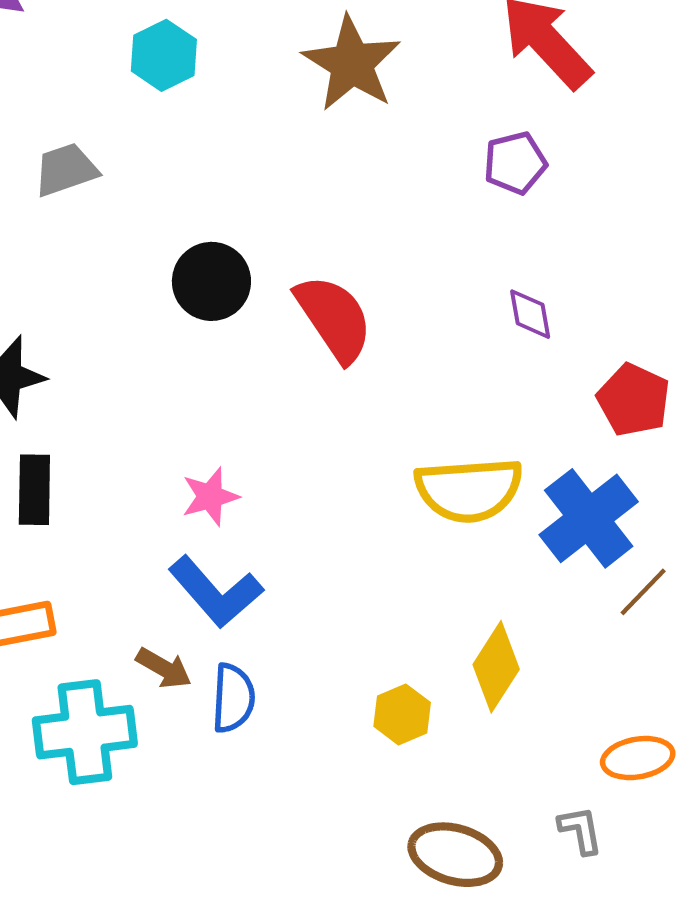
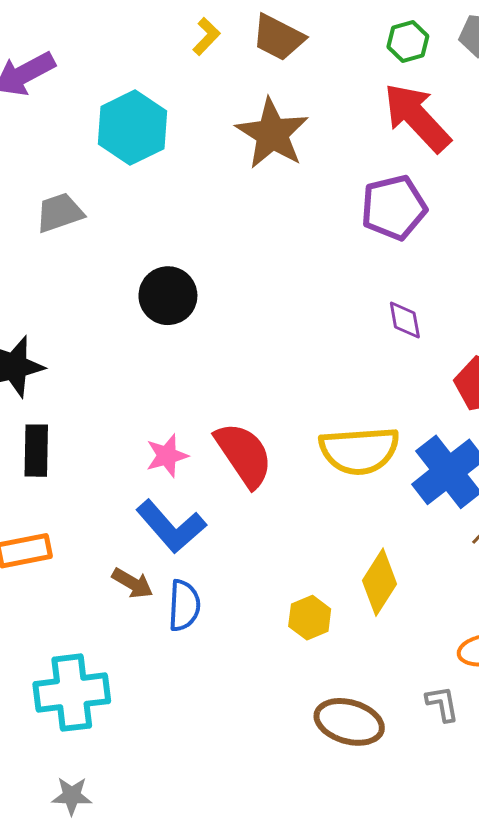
cyan hexagon: (164, 55) -> (132, 128), size x1.4
purple pentagon: (515, 163) -> (394, 208), size x1.4
red semicircle: (334, 318) -> (244, 455), moved
cyan cross: (85, 732) -> (72, 693), moved

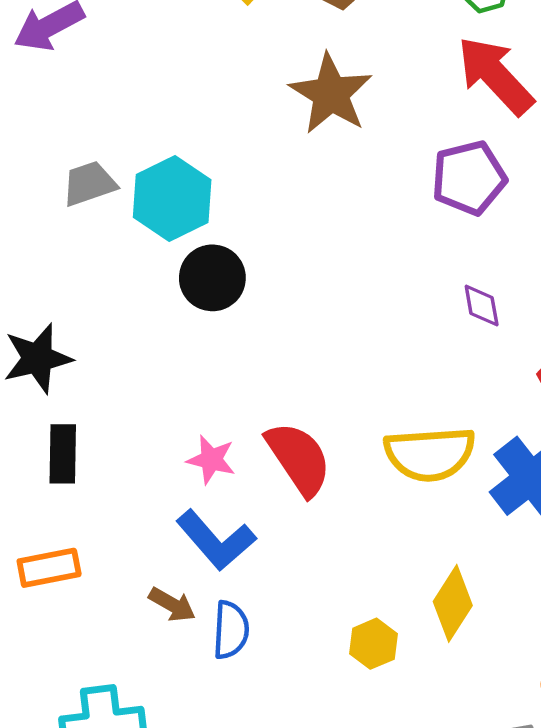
cyan hexagon: (132, 128) -> (172, 199), moved
pink star: (167, 456) -> (211, 460), turned 30

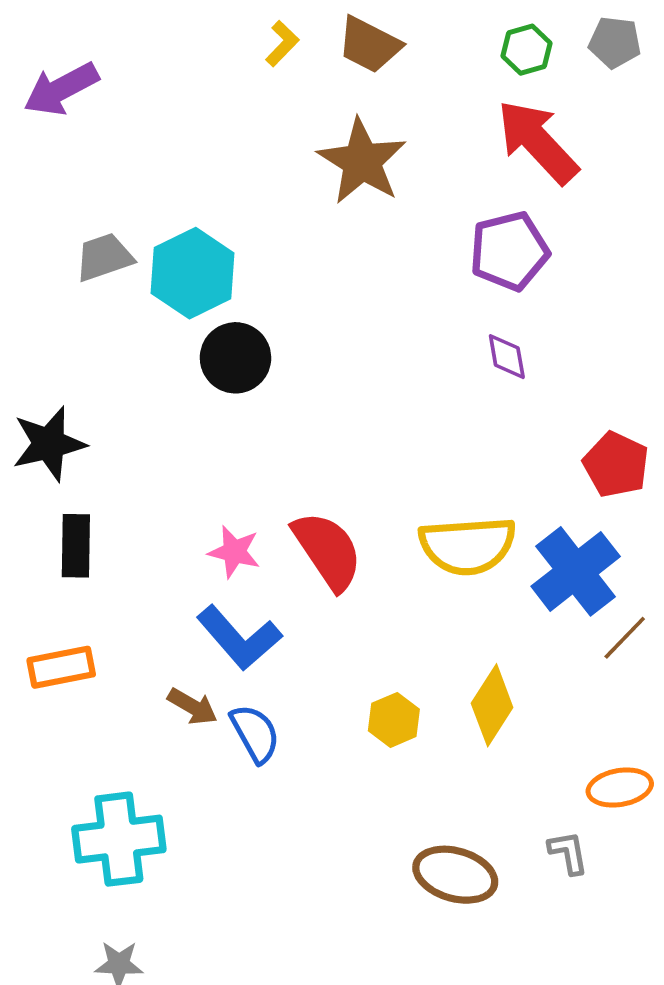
purple diamond: (482, 305) -> (507, 357), moved
blue semicircle: (231, 630) -> (255, 733), turned -32
yellow hexagon: (373, 644) -> (394, 720), moved

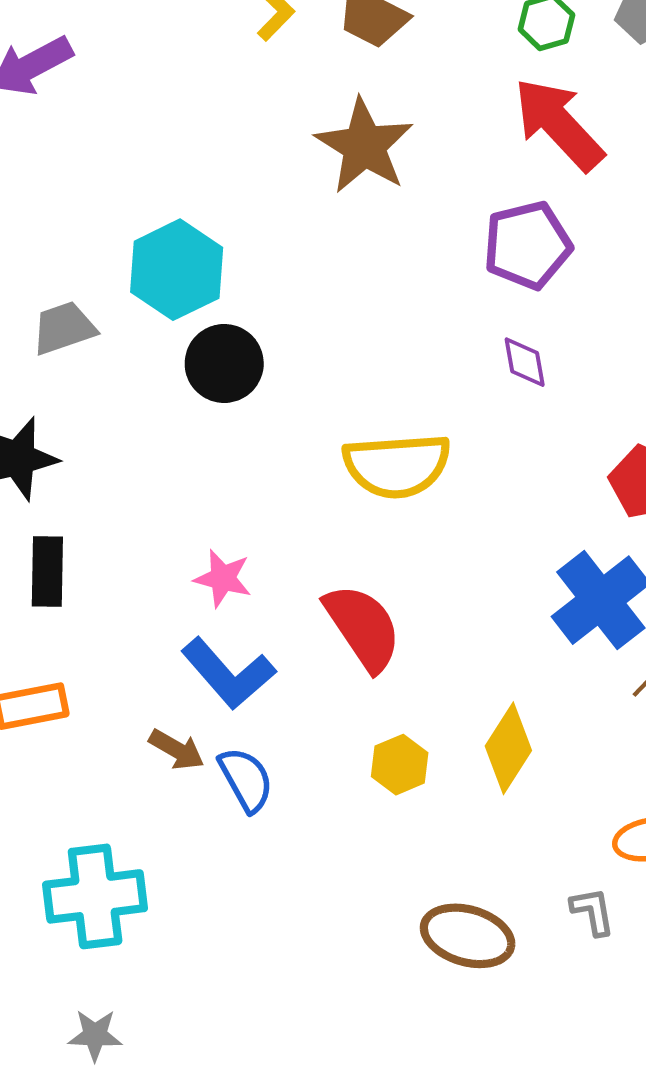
gray trapezoid: (104, 257) -> (64, 328), moved
yellow semicircle: (468, 546) -> (397, 465), moved
red semicircle: (328, 551) -> (363, 627), moved

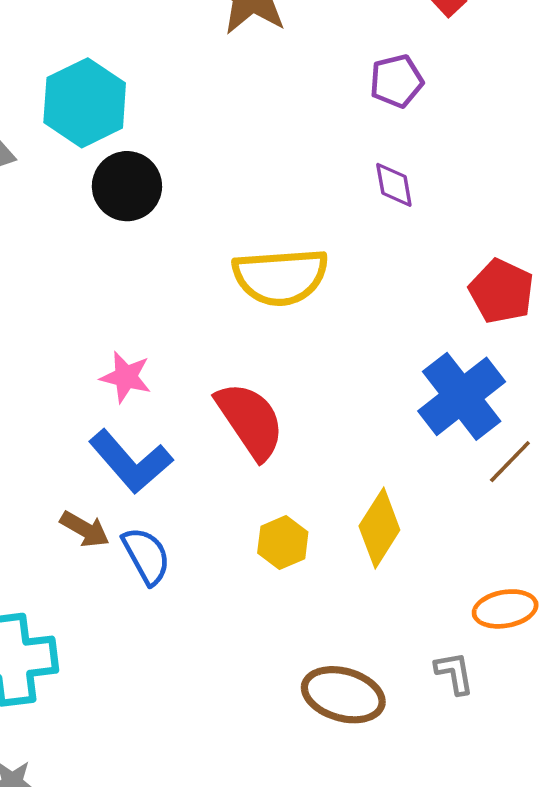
purple pentagon: (527, 245) -> (396, 81), size x0.7

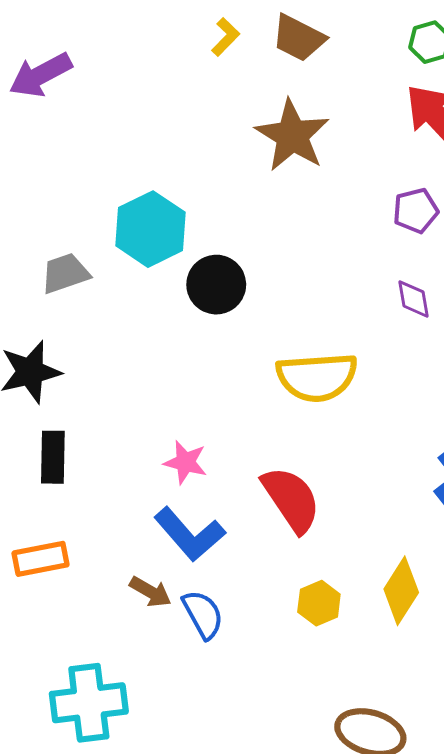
black circle: (127, 186) -> (216, 285), moved

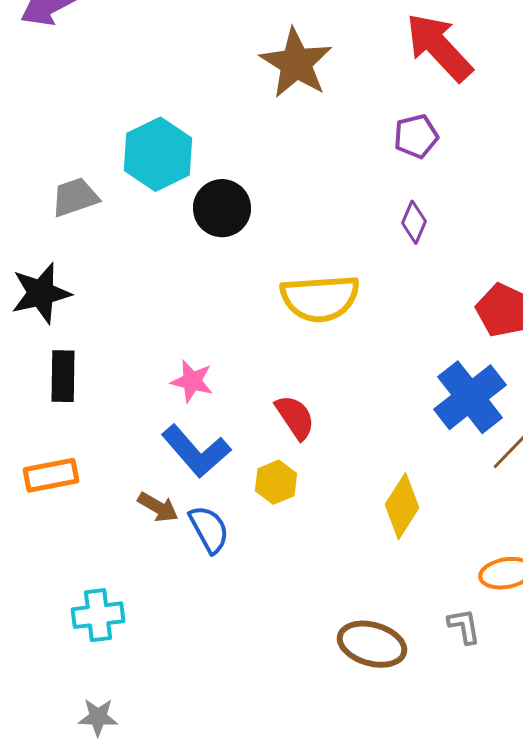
purple diamond: (414, 299) -> (414, 222), turned 33
red semicircle: (291, 499) -> (295, 417), size x0.7
yellow hexagon: (319, 603) -> (276, 482), moved
cyan cross: (89, 703) -> (98, 615), size x0.7

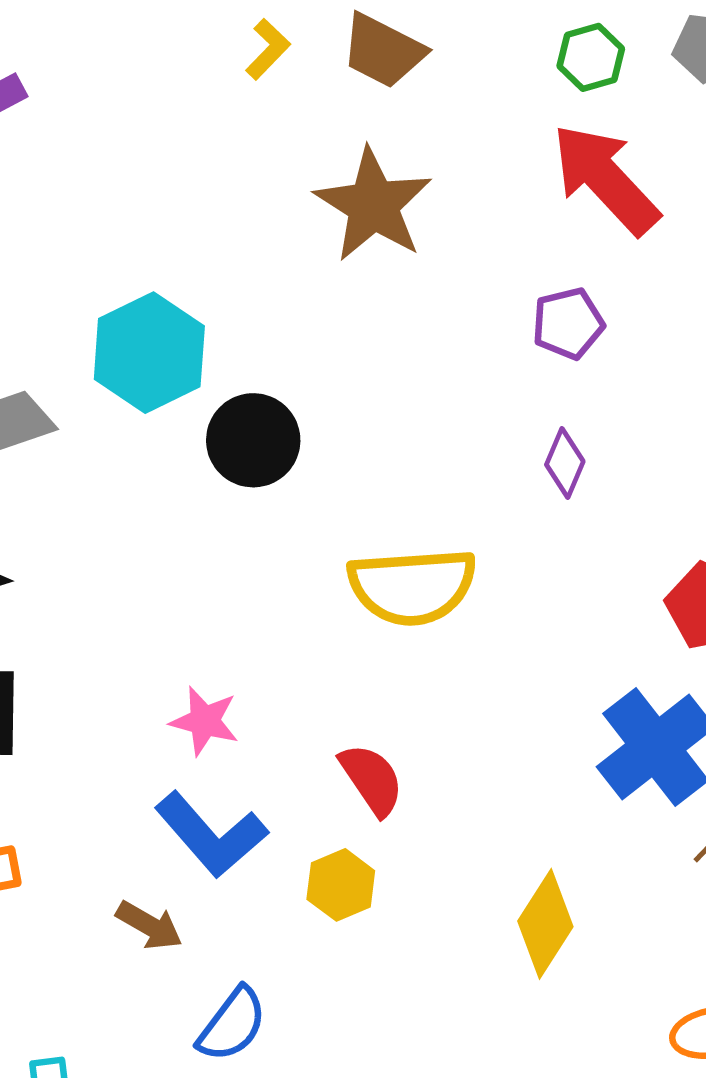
blue semicircle: (209, 529) -> (232, 1024), moved, turned 66

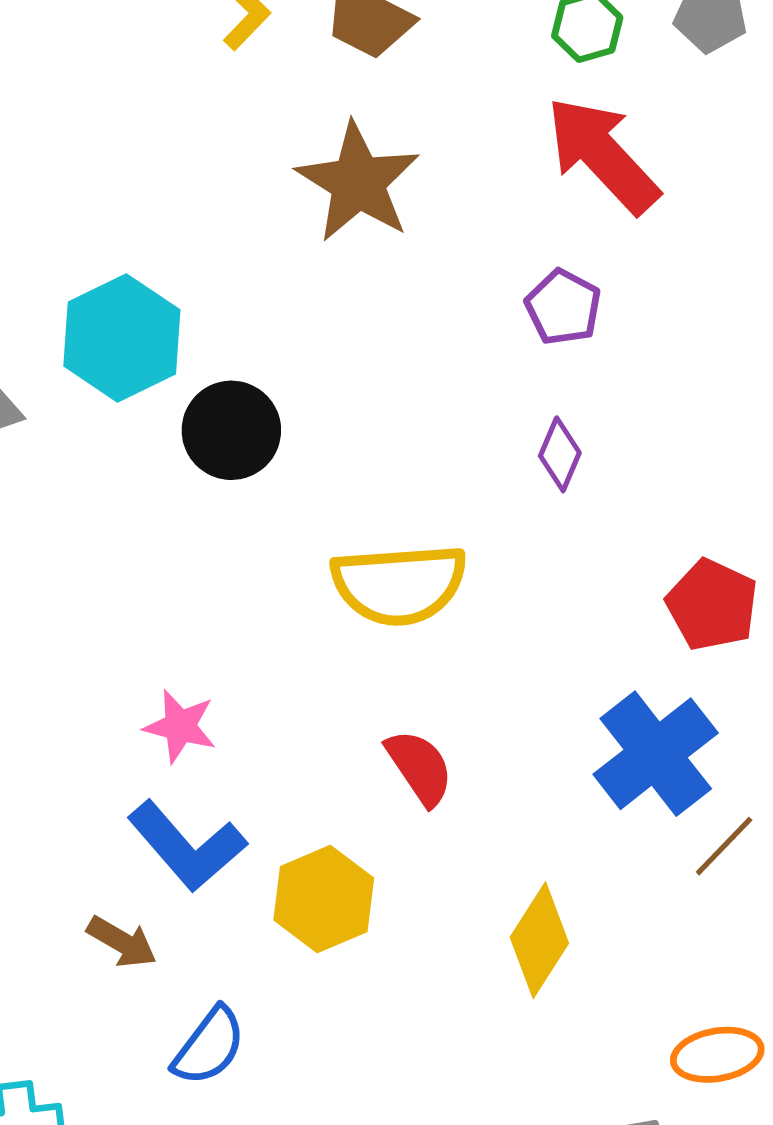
purple pentagon: (568, 323) -> (563, 307), turned -30
red semicircle: (372, 779) -> (420, 767), moved
yellow hexagon: (341, 885) -> (324, 899), size x1.4

